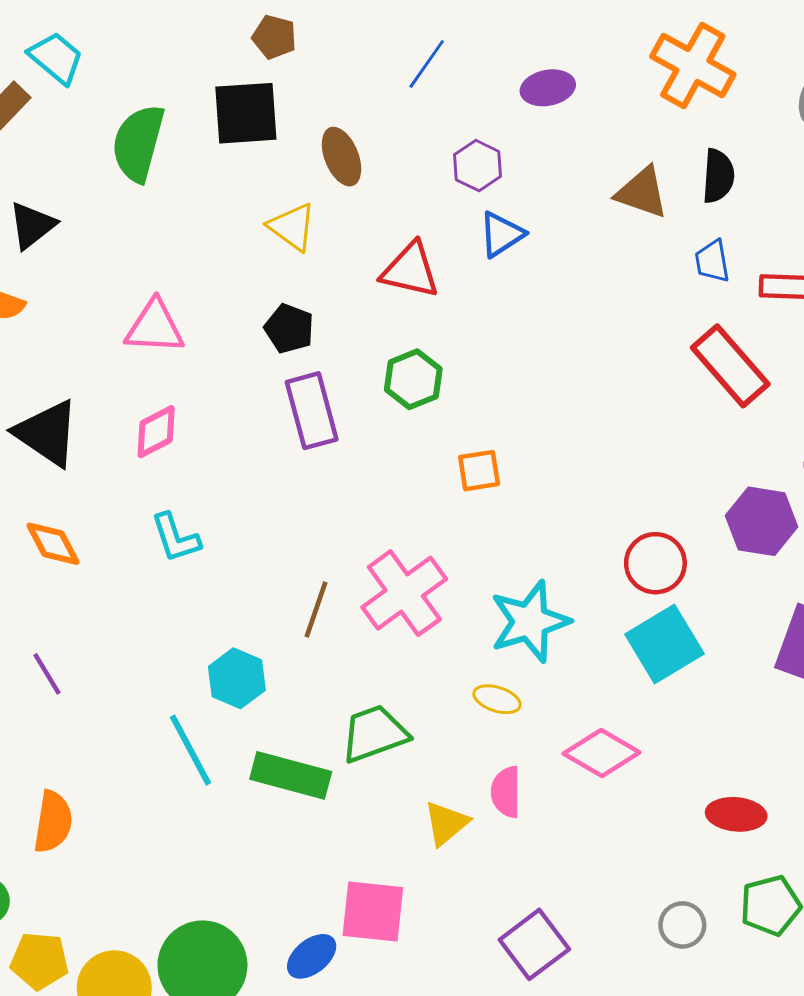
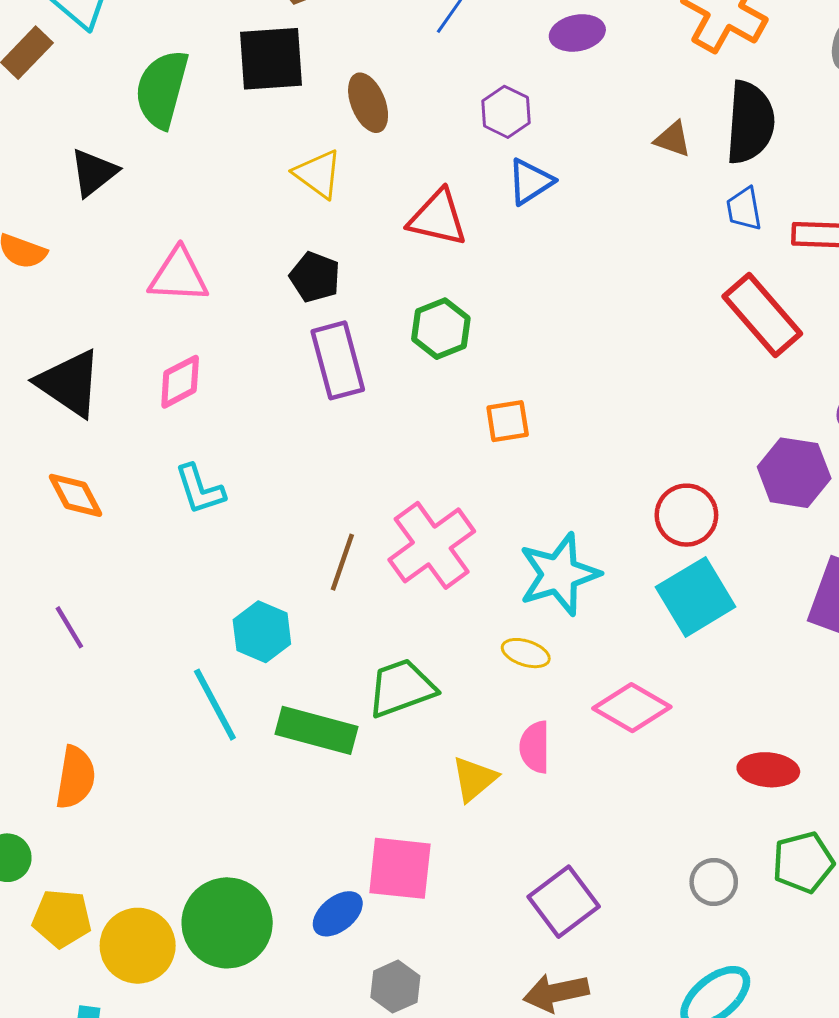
black semicircle: (718, 176) -> (750, 122), size x1.5
brown triangle: (642, 192) -> (673, 139), size x0.7
black triangle: (32, 225) -> (94, 172), moved

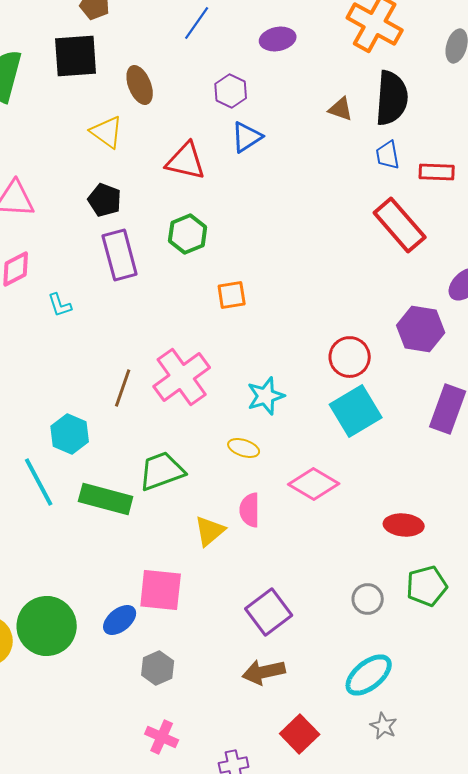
cyan L-shape: (200, 489) -> (60, 305), moved, size x0.7
cyan star: (559, 574) -> (266, 396), size x0.7

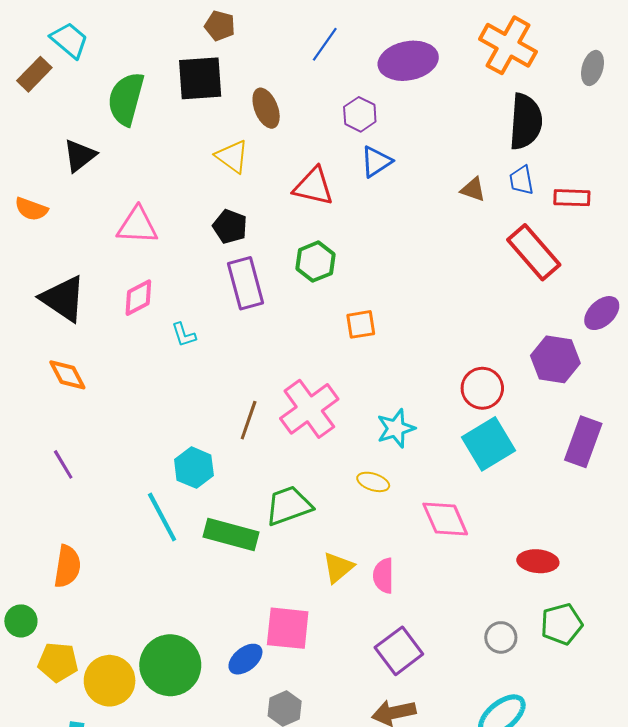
purple ellipse: (278, 39) -> (408, 61), size x1.6
brown triangle: (341, 109) -> (473, 189), moved
pink diamond: (314, 484) -> (445, 519), turned 36
pink semicircle: (250, 510) -> (383, 576), moved

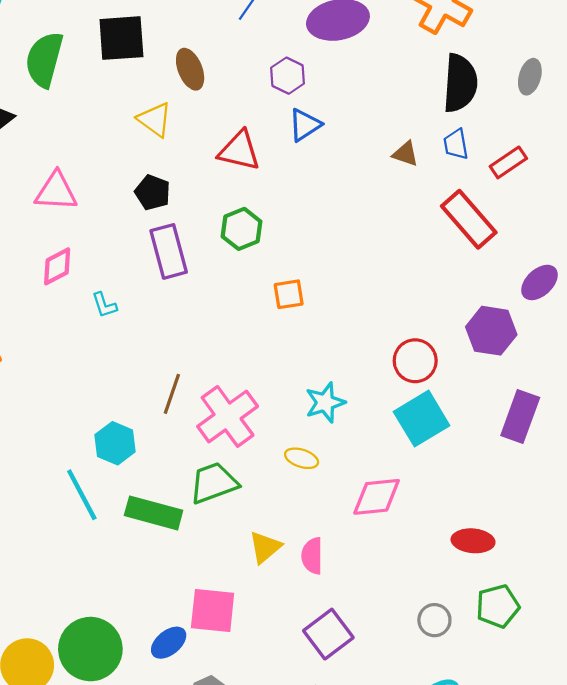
gray ellipse: (592, 68) -> (530, 77), moved
red rectangle: (572, 198) -> (508, 162), turned -36
pink cross: (309, 409) -> (228, 416), moved
pink diamond: (445, 519) -> (377, 497), turned -72

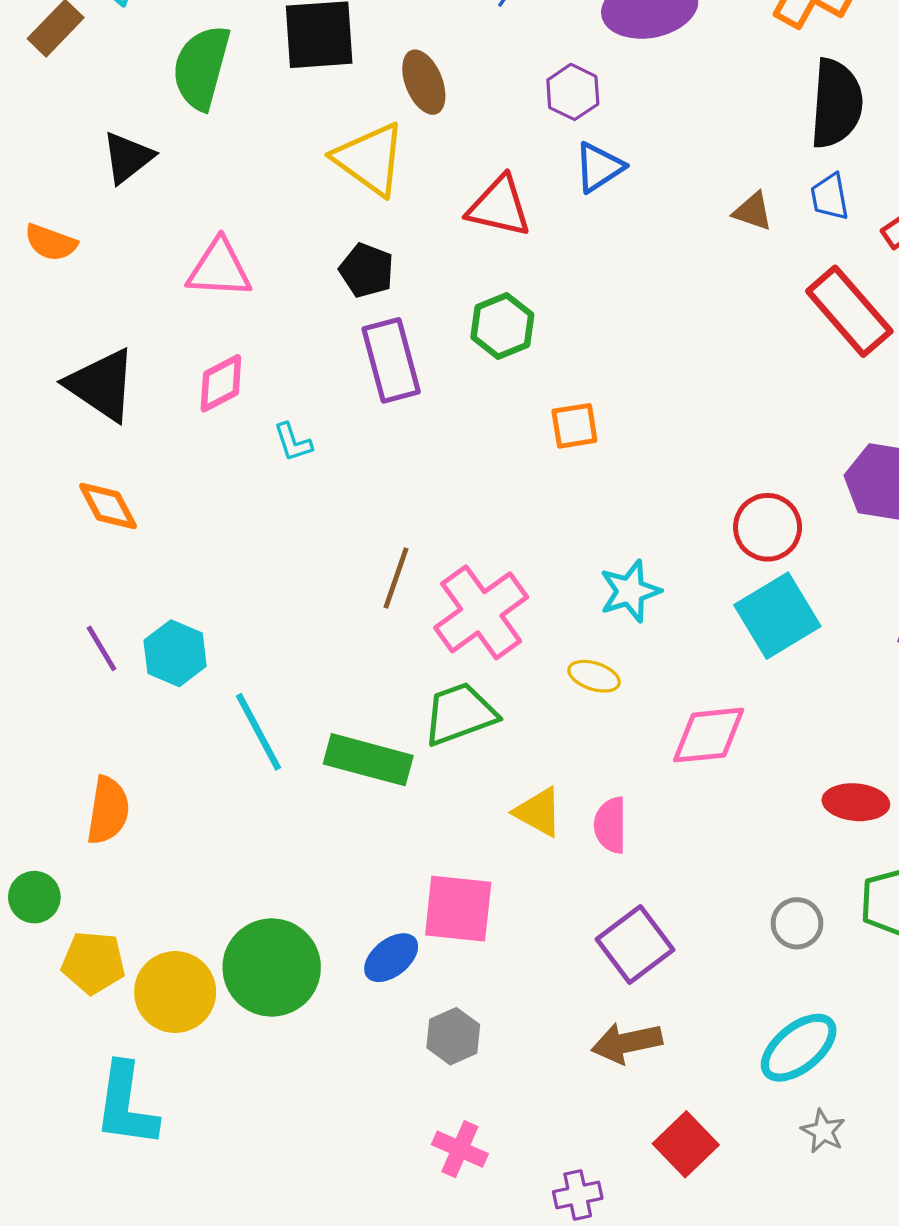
yellow triangle: (155, 120) -> (370, 159), size x1.4
cyan hexagon: (115, 443) -> (175, 653), moved
yellow triangle: (265, 547) -> (538, 812), turned -51

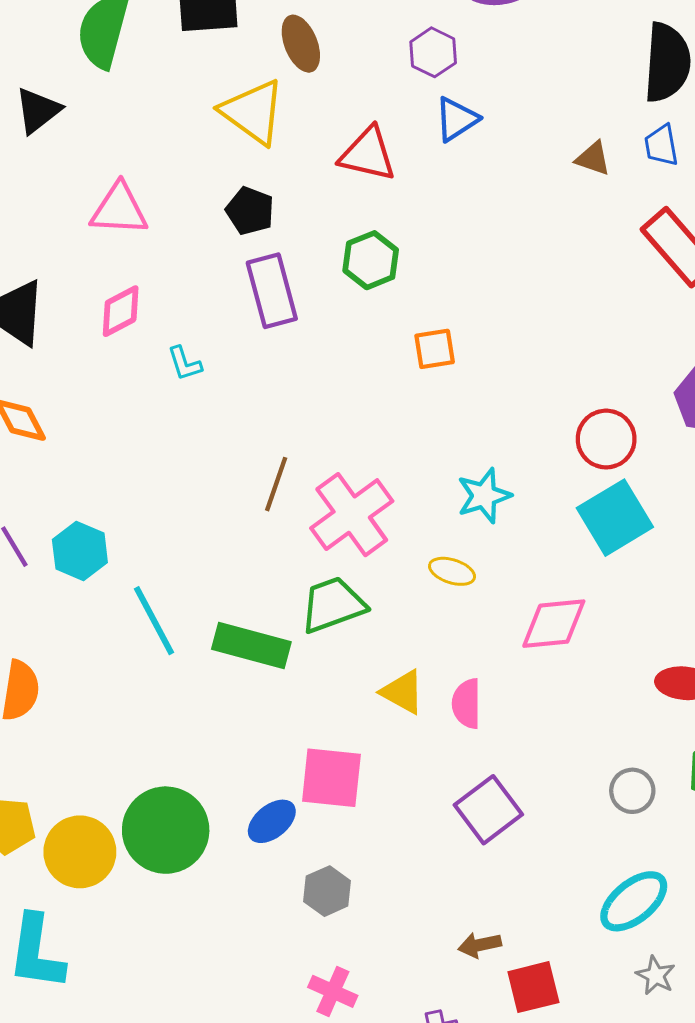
brown arrow: (627, 1043) -> (480, 945), moved, size x0.7
red square: (686, 1144) -> (533, 987), turned 30

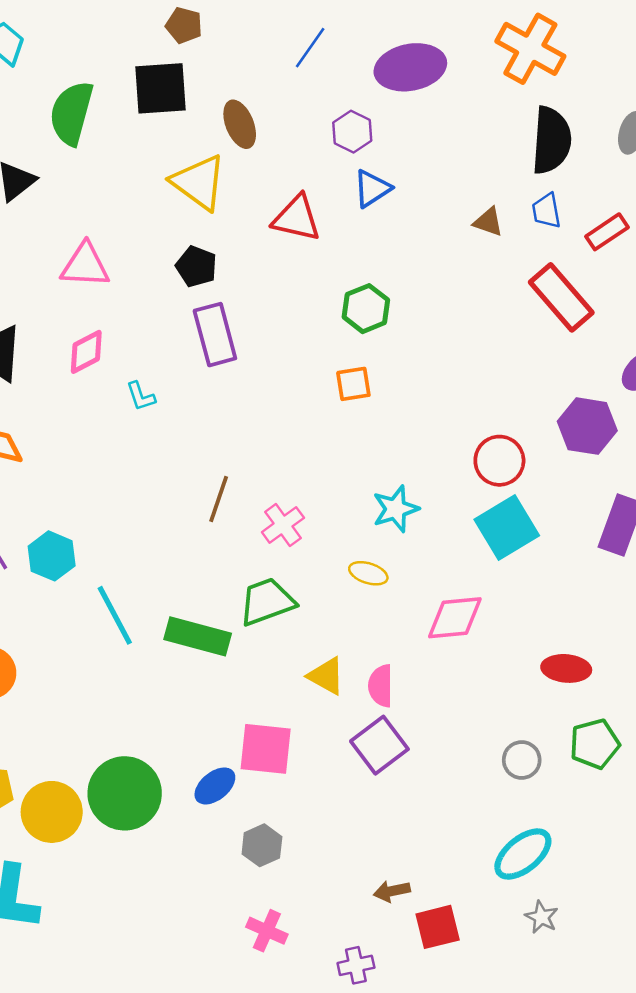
green hexagon: (371, 260) -> (366, 309), moved
pink cross: (352, 515) -> (283, 525), size x0.6
purple square: (488, 810) -> (379, 745), moved

